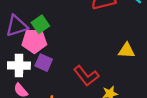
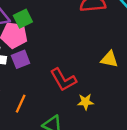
purple square: (44, 63) -> (21, 59), turned 36

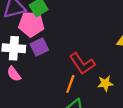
orange line: (21, 104) -> (70, 84), moved

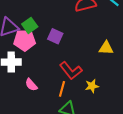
purple square: (39, 47) -> (55, 36), moved, turned -35
pink semicircle: (14, 74) -> (31, 85), moved

